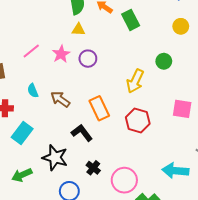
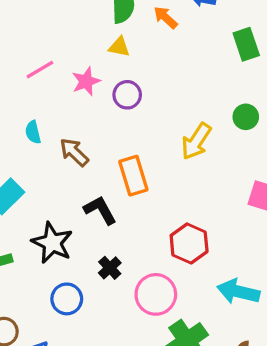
green rectangle: (131, 20) -> (246, 44), moved
red hexagon: (138, 121) -> (189, 244), moved

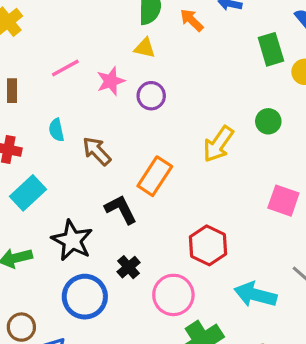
orange rectangle: (133, 176) -> (155, 176), turned 48
blue circle: (67, 299) -> (85, 297), size x1.4

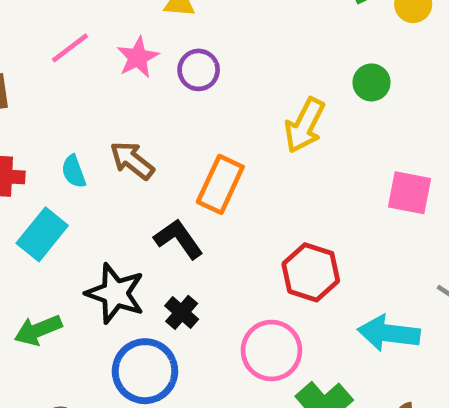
cyan semicircle: (56, 130) -> (74, 171), moved
black cross: (129, 267) -> (182, 312), moved

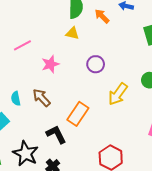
pink star: (138, 57) -> (50, 64), moved
purple circle: (199, 70) -> (96, 64), moved

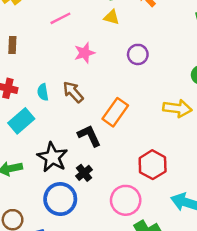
pink line: (22, 45) -> (60, 18), moved
yellow arrow: (118, 94) -> (177, 108), moved, turned -120

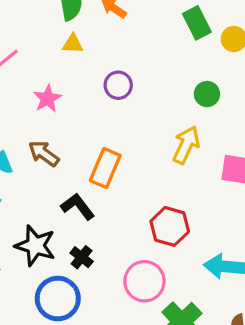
yellow arrow: (177, 108) -> (186, 145), turned -60

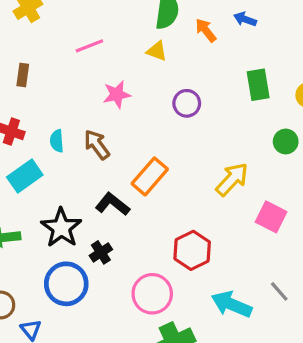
green rectangle: (197, 23) -> (258, 85), moved
green circle: (207, 94) -> (286, 142), moved
black L-shape: (78, 207) -> (112, 204), turned -32

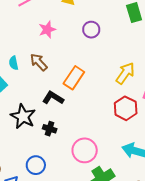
red hexagon: (192, 250) -> (126, 108), moved
black cross: (101, 252) -> (50, 129), turned -32
blue circle: (66, 284) -> (36, 165), moved, size x0.7

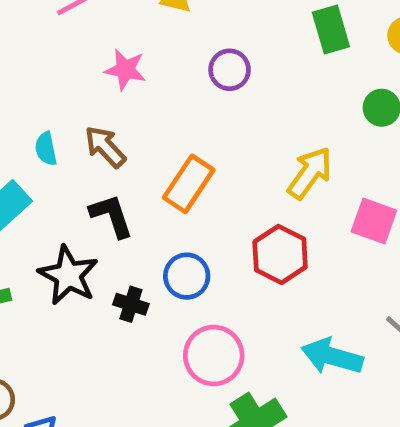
pink star: (47, 30) -> (125, 70), turned 30
black L-shape: (53, 98) -> (111, 216), moved, turned 40
red hexagon: (126, 108) -> (280, 254), moved
blue circle: (36, 165) -> (187, 276), moved

